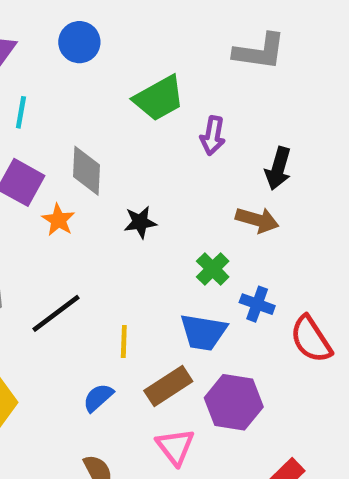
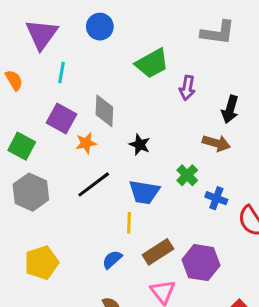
orange star: (58, 220) -> (86, 143), turned 30
black star: (140, 222) -> (140, 145), turned 30
black line: (56, 313) -> (94, 184), moved
blue trapezoid: (203, 332) -> (144, 192), moved

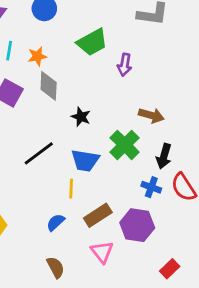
black arrow: (230, 109) -> (164, 156), moved
orange star: (86, 143) -> (37, 56), moved
green cross: (187, 175) -> (125, 145), size x1.5
blue cross: (216, 198) -> (151, 187), moved

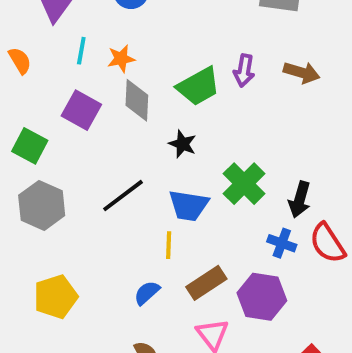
green trapezoid: (92, 42) -> (198, 86), moved
brown arrow: (151, 115) -> (302, 72), moved

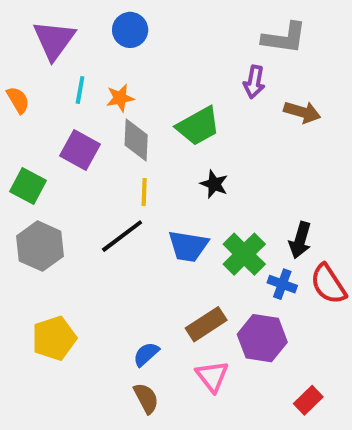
purple arrow: (244, 71) -> (254, 82), moved
black star: (183, 144) -> (214, 184), moved
green cross: (244, 184) -> (244, 254), moved
yellow line: (169, 245) -> (144, 192), moved
blue semicircle: (147, 293) -> (146, 354), moved

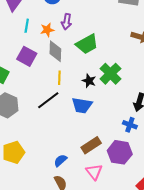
purple arrow: (254, 82) -> (67, 22), moved
black star: (214, 184) -> (89, 81), moved
green cross: (244, 254) -> (110, 74), moved

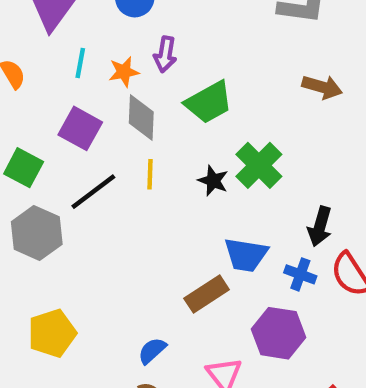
black line: (48, 100) -> (93, 192), moved
blue trapezoid: (82, 105) -> (246, 255), moved
brown rectangle: (91, 145) -> (207, 294), moved

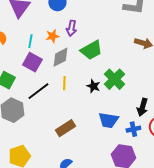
cyan line: (80, 63) -> (30, 41), moved
gray diamond: (141, 118) -> (60, 57), turned 60
blue cross: (300, 274) -> (133, 129), turned -32
brown rectangle: (207, 294) -> (65, 128), moved

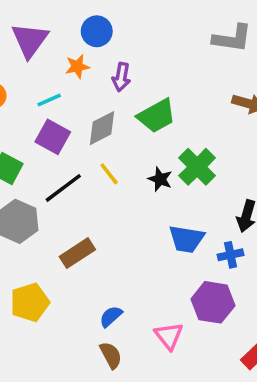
orange star: (52, 36) -> (77, 66), moved
cyan line: (30, 41) -> (49, 100), turned 56
yellow line: (64, 83) -> (109, 174), turned -40
brown rectangle: (65, 128) -> (77, 253), moved

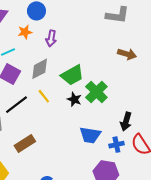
green trapezoid: (157, 116) -> (72, 75), moved

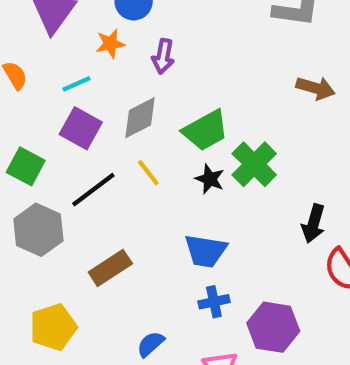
blue trapezoid: (90, 135) -> (206, 251), moved
blue cross: (116, 145) -> (214, 302), moved

